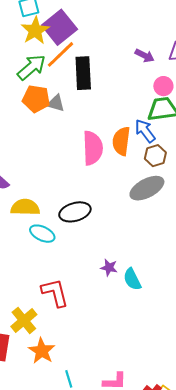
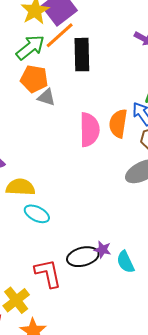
gray triangle: (56, 103) -> (46, 97), moved
black ellipse: (75, 212) -> (83, 257), moved

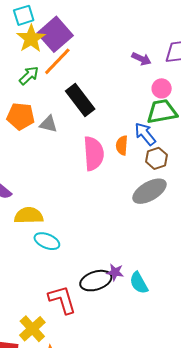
green arrow: (30, 47) -> (29, 76), size x0.7
black rectangle: (82, 55) -> (80, 100), moved, turned -32
orange pentagon: (34, 79) -> (21, 116), moved
orange semicircle: (118, 124) -> (122, 145), size x0.7

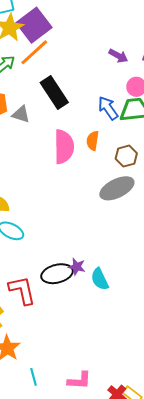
blue arrow: (145, 134) -> (108, 108), moved

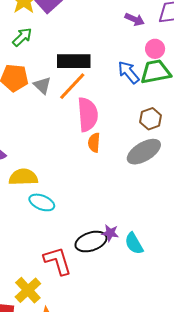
orange line: (34, 52) -> (72, 86), moved
black rectangle: (54, 93) -> (74, 61), turned -52
gray triangle: (21, 114) -> (42, 85), turned 30
orange semicircle: (93, 141) -> (94, 143), moved

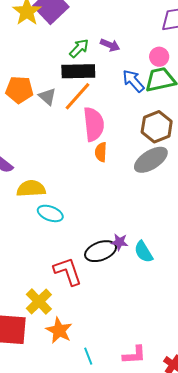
purple arrow: (135, 19) -> (110, 45), moved
green arrow: (22, 37) -> (79, 48), moved
brown hexagon: (151, 119) -> (157, 127), size x1.4

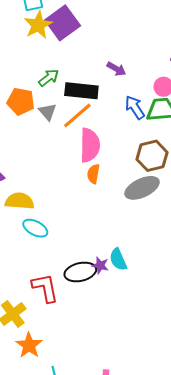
green arrow: (79, 48) -> (49, 78), moved
cyan semicircle: (144, 252) -> (118, 259), moved

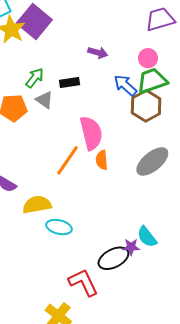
black rectangle: (81, 91) -> (69, 82), size x0.6
gray triangle: (48, 112) -> (44, 100), moved
orange line: (77, 115) -> (67, 160), moved
brown hexagon: (152, 156) -> (146, 106), moved

